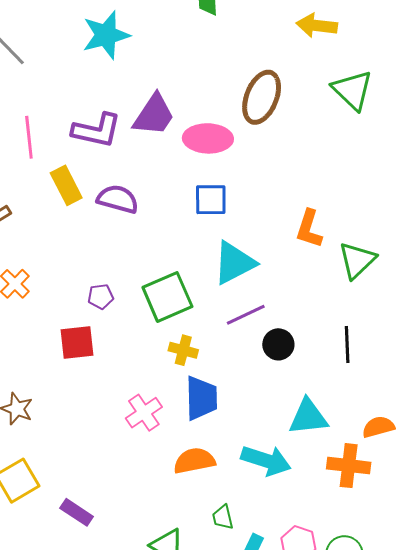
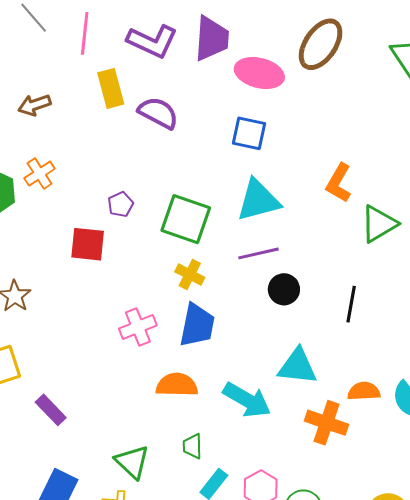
purple trapezoid: (154, 115) -> (212, 39), turned -42
purple pentagon: (101, 297) -> (121, 204), turned -30
green square: (167, 297) -> (186, 219), turned 30

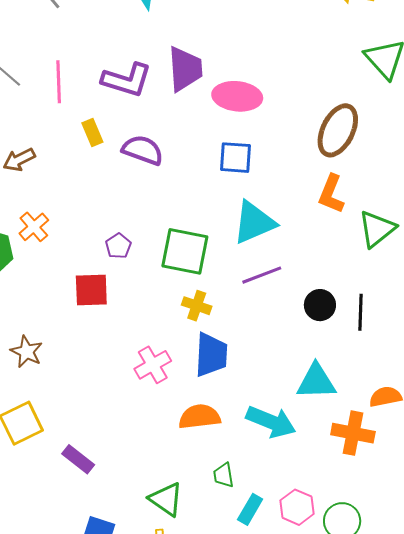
brown ellipse: (321, 44) -> (338, 130), moved
yellow rectangle: (111, 88) -> (92, 132), size x0.7
black circle: (284, 289) -> (320, 305), moved

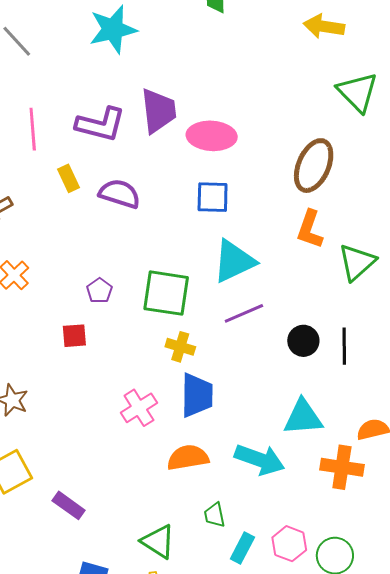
red square: (91, 290) -> (74, 336), size x0.7

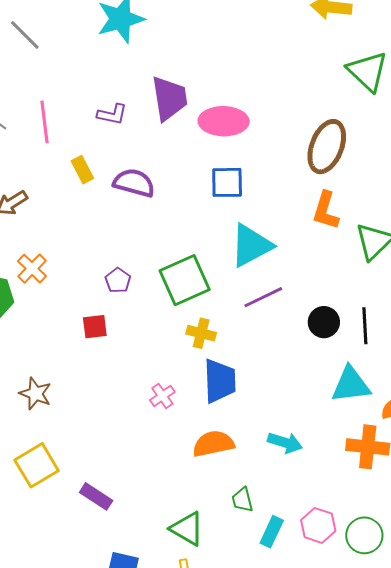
purple L-shape: (101, 124) -> (112, 114), size x0.6
green square: (166, 293) -> (185, 280), turned -30
pink cross: (139, 408) -> (162, 396), size x0.7
cyan triangle: (303, 417) -> (351, 385), moved
cyan arrow: (260, 460) -> (285, 443), size x0.7

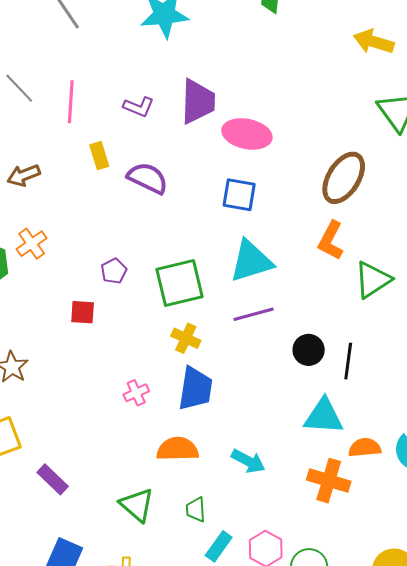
green triangle: (187, 529) -> (137, 505), moved

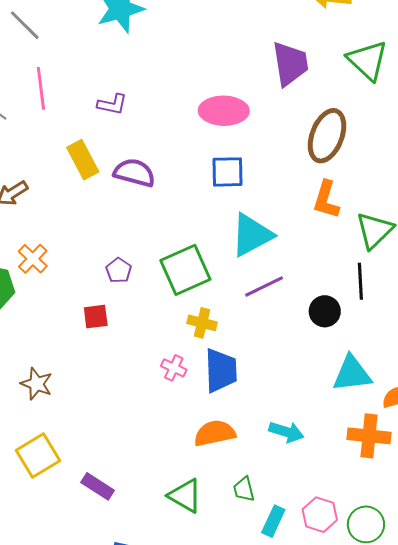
purple trapezoid: (198, 101) -> (290, 64), moved
pink line: (71, 102) -> (41, 88), moved
yellow rectangle: (99, 156) -> (83, 160), size x1.4
black line: (348, 361) -> (360, 281), moved
pink cross: (136, 393) -> (174, 368), moved, turned -30

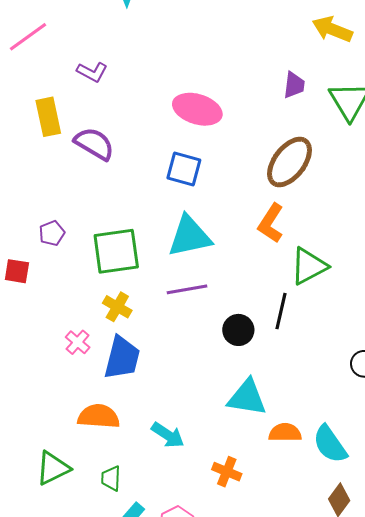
purple trapezoid: (290, 64) -> (294, 85), moved, size x0.6
pink line: (41, 88) -> (28, 37), turned 45
orange cross: (369, 436) -> (227, 472), moved, size x0.7
green triangle: (185, 496) -> (53, 468), turned 48

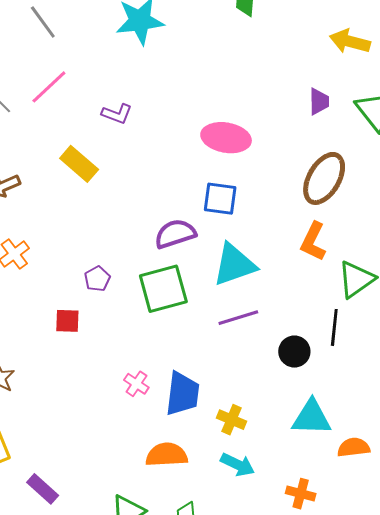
yellow rectangle: (48, 117) -> (79, 164), turned -30
purple semicircle: (94, 144) -> (175, 234), moved, turned -42
yellow cross: (117, 307) -> (232, 420), moved

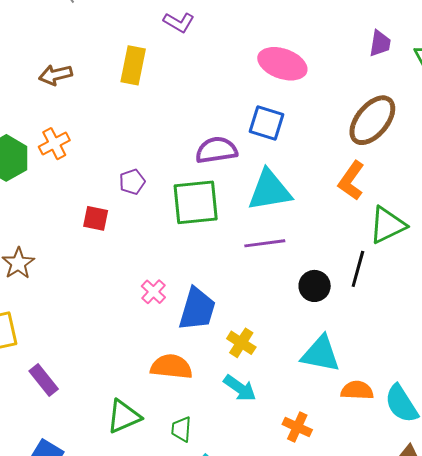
yellow rectangle: (79, 164) -> (133, 65), turned 51

